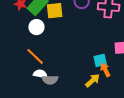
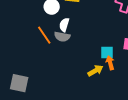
white semicircle: (40, 74) -> (64, 25), moved, turned -96
gray semicircle: (50, 80) -> (62, 37), moved

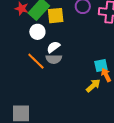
white semicircle: (64, 25) -> (53, 47), turned 48

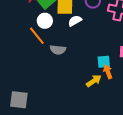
white semicircle: (53, 47) -> (75, 21), moved
orange line: (36, 61) -> (37, 36), moved

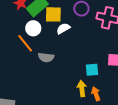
orange arrow: (108, 72) -> (96, 94), moved
yellow arrow: (94, 81) -> (82, 89), turned -63

